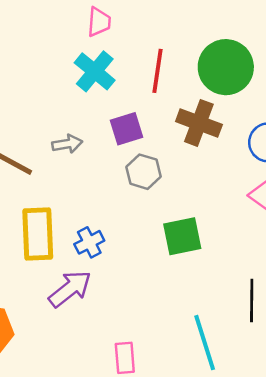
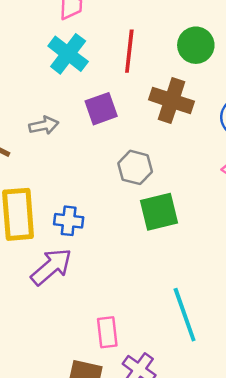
green circle: (226, 67) -> (196, 45), size x0.7
gray hexagon: (143, 172) -> (135, 167), moved
blue cross: (89, 242) -> (69, 221), turned 36

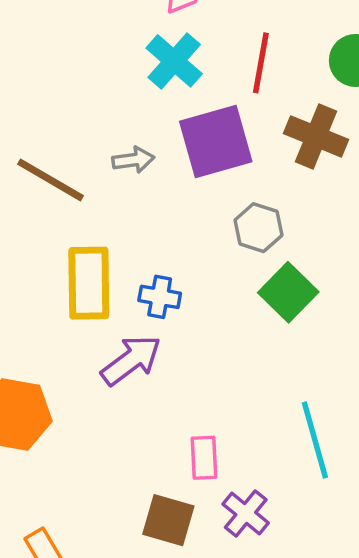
purple square: (101, 109) -> (216, 142), size x1.6
green square: (159, 212) -> (288, 292), turned -36

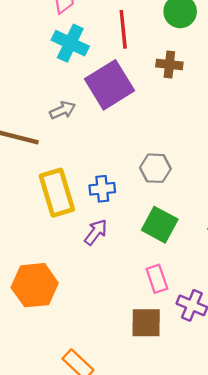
brown cross: (316, 136) -> (169, 64), size x0.7
gray hexagon: (258, 228) -> (155, 168), moved
green square: (288, 292) -> (160, 225), moved
purple arrow: (131, 360) -> (96, 232), size x0.7

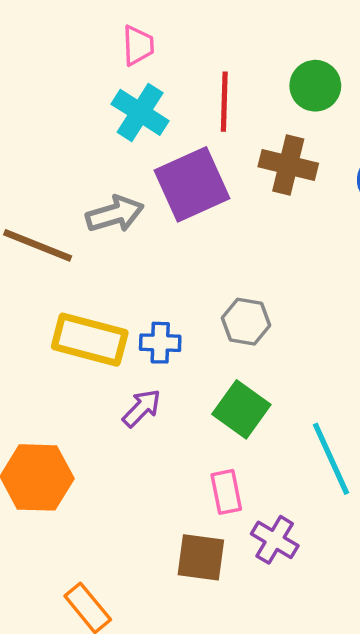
brown cross: (169, 64) -> (288, 165), size x1.4
gray arrow: (63, 110) -> (115, 214), size x1.4
yellow rectangle: (57, 193) -> (90, 340), turned -66

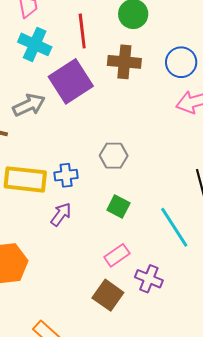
green square: (241, 409) -> (118, 207), size x0.7
pink rectangle: (226, 492) -> (117, 255), turned 75
brown square: (201, 557) -> (108, 295), turned 36

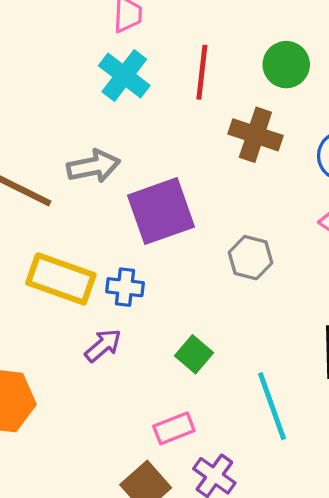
purple square: (71, 81) -> (161, 211), moved
gray hexagon: (114, 156) -> (251, 258), moved

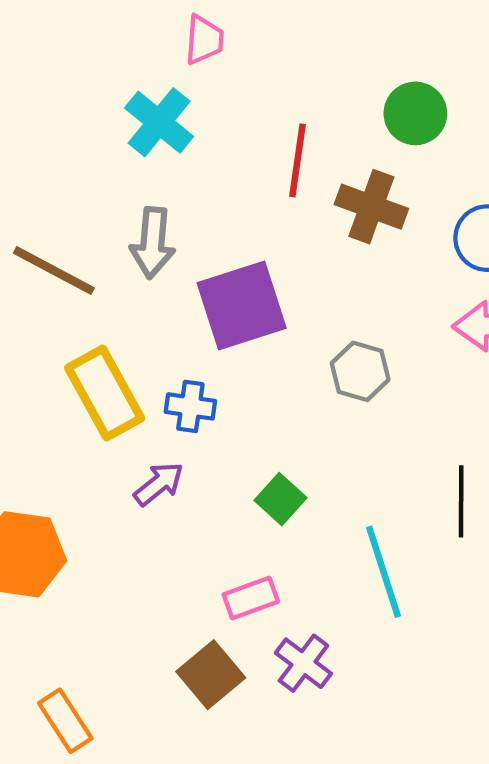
red line: (202, 72) -> (298, 160), moved
cyan cross: (124, 76) -> (159, 122), moved
gray arrow: (93, 166) -> (153, 243), turned 105
yellow rectangle: (61, 279) -> (105, 393), turned 40

